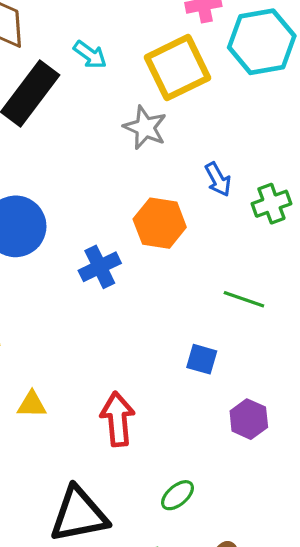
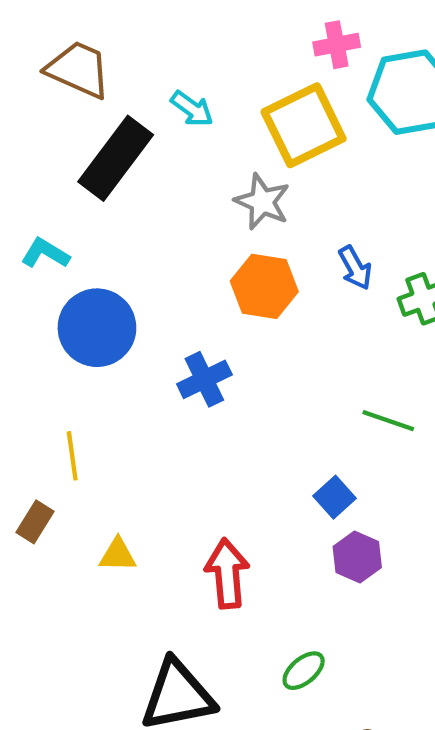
orange hexagon: (160, 223) -> (264, 286), moved
blue square: (202, 359) -> (335, 497), turned 32
purple hexagon: (249, 419) -> (357, 557), moved

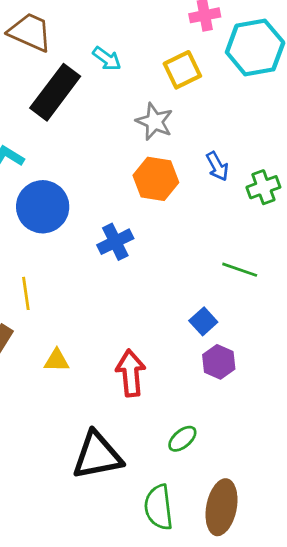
yellow square: (304, 125) -> (182, 70), size x0.7

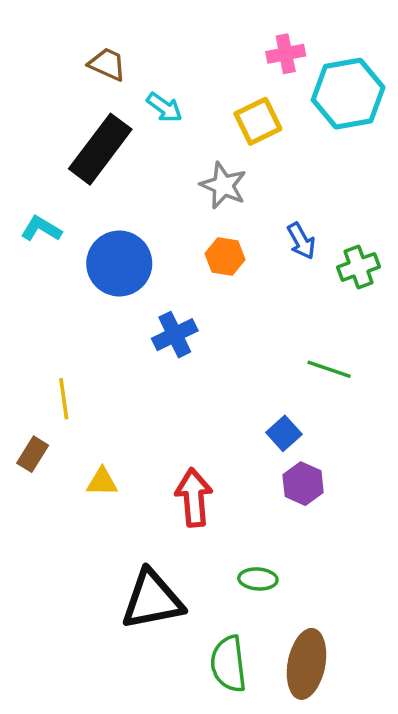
brown trapezoid: (30, 32) -> (107, 64), moved, size x0.7
orange hexagon: (156, 179) -> (225, 257), size x0.7
blue circle: (43, 207) -> (119, 263), moved
green ellipse: (182, 439) -> (258, 579), turned 44

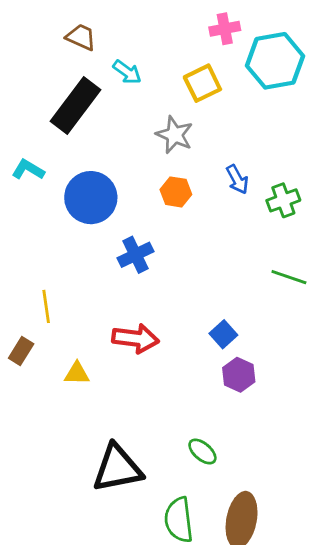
green line: (329, 369) -> (289, 277), moved
red arrow: (194, 498) -> (135, 338), moved, turned 102
green ellipse: (258, 579) -> (202, 451), turned 36

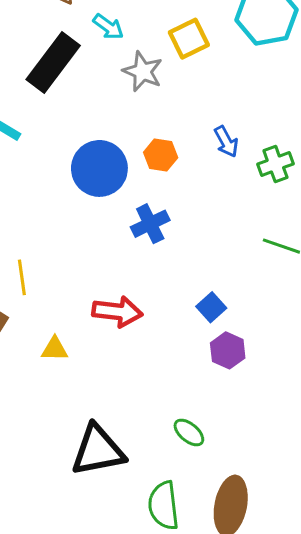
gray star: (175, 135) -> (143, 71), moved
blue circle: (91, 198) -> (99, 168), moved
blue cross: (135, 255) -> (150, 224), moved

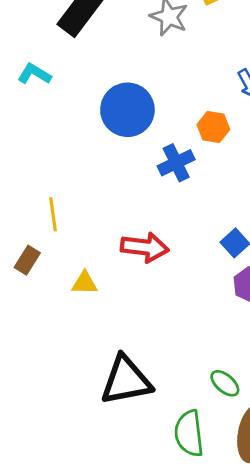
orange hexagon: (161, 155) -> (213, 127), moved
green ellipse: (189, 432) -> (225, 383), moved

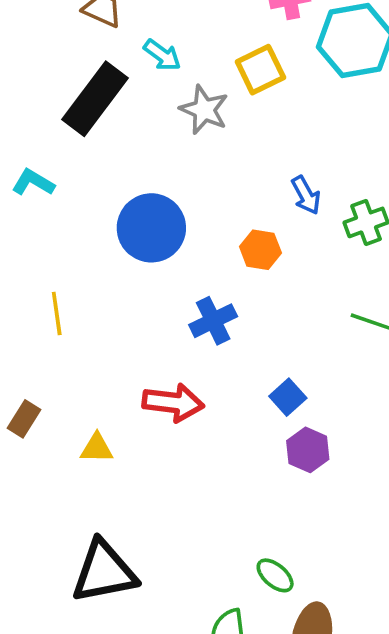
blue cross: (176, 163) -> (213, 321), moved
yellow line: (53, 214) -> (57, 313), moved
black triangle: (126, 380) -> (104, 572), moved

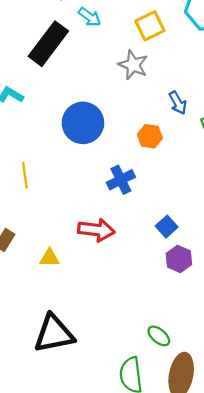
gray star: (204, 110) -> (133, 65), moved

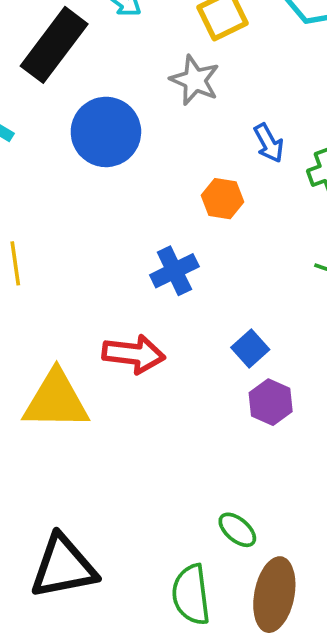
blue circle: (83, 123) -> (106, 132), moved
yellow triangle: (49, 258) -> (56, 400), size x2.0
black triangle: (54, 334) -> (63, 567), moved

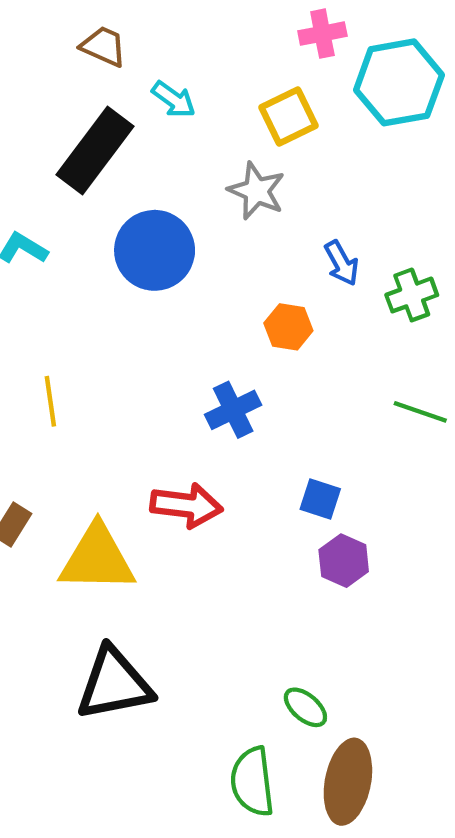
blue square: (250, 348) -> (320, 499), turned -30
black triangle: (63, 567) -> (114, 684), moved

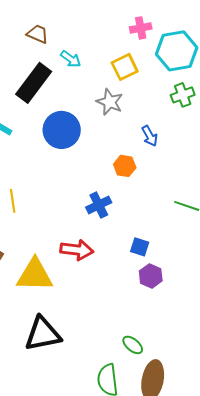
green cross: (412, 295) -> (183, 95), moved

